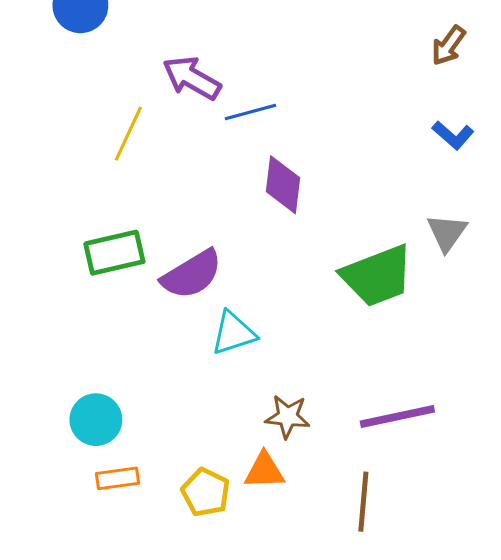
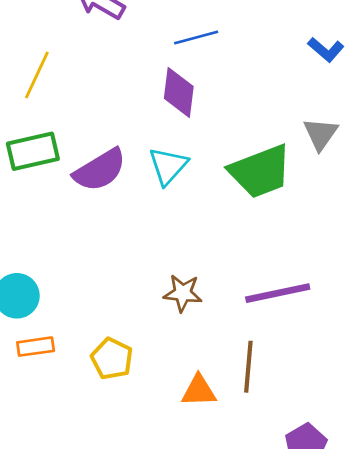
blue line: (250, 112) -> (196, 38), moved
yellow line: (128, 134) -> (37, 75), moved
cyan triangle: (233, 333) -> (168, 166), moved, turned -30
orange triangle: (264, 471) -> (199, 391), moved

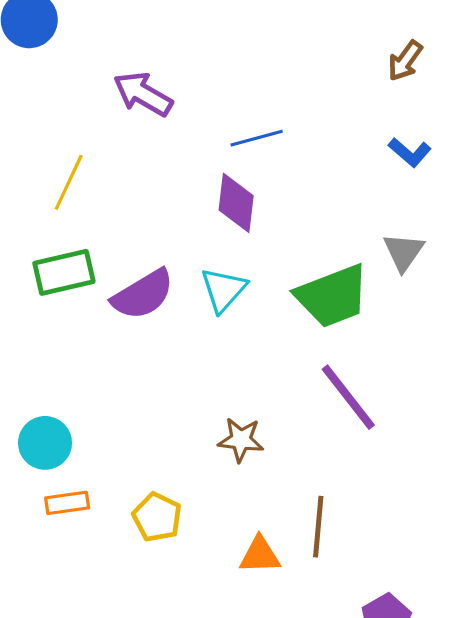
purple line: (278, 293) -> (348, 397), moved, turned 64

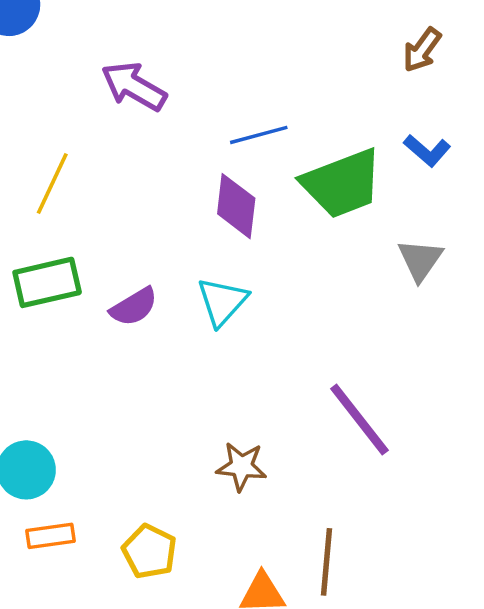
purple semicircle: (143, 294) -> (134, 307), size x0.7
green trapezoid: (332, 296) -> (342, 184), moved

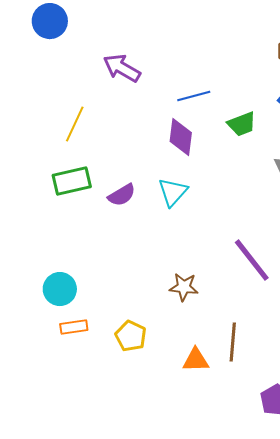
green trapezoid: (342, 184) -> (242, 124), size x0.6

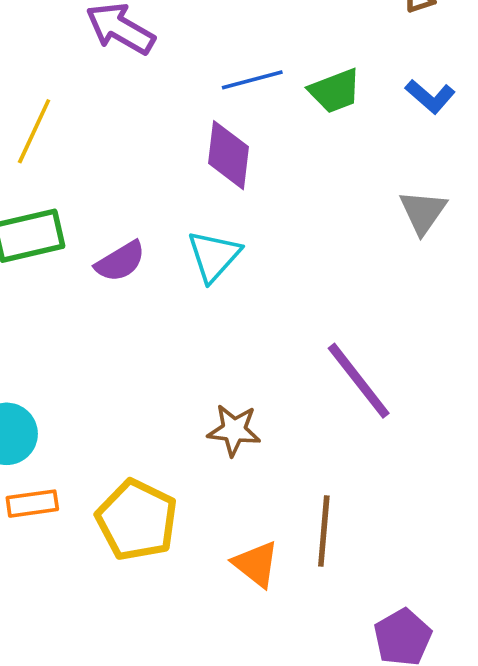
green trapezoid: (242, 124) -> (335, 91), moved
yellow pentagon: (131, 336) -> (137, 520), size x1.4
orange triangle: (196, 360) -> (256, 564), turned 40

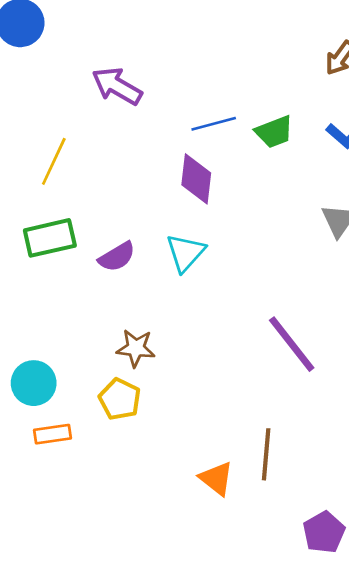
brown star: (234, 430) -> (136, 348), moved
yellow pentagon: (137, 520) -> (120, 399), moved, size x0.7

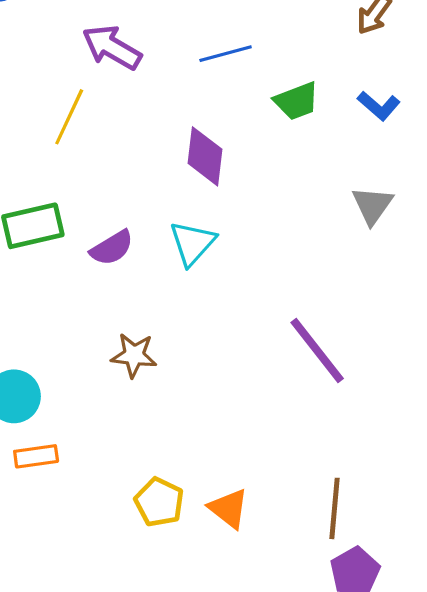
blue line: (214, 124) -> (226, 54), moved
yellow line: (54, 161) -> (69, 117), moved
yellow pentagon: (120, 399) -> (159, 502), moved
brown line: (266, 454) -> (334, 508), moved

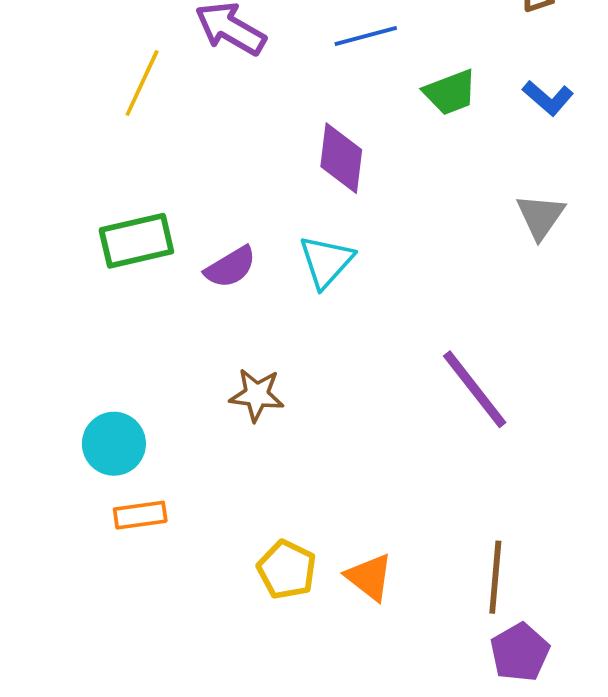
yellow line: (69, 117) -> (142, 83), moved

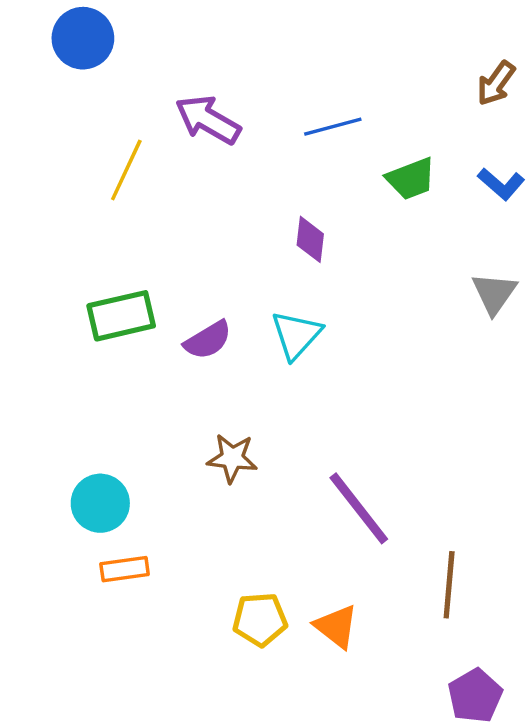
purple diamond: (341, 158) -> (310, 239), size x0.7
purple line: (475, 389) -> (359, 508), moved
yellow pentagon: (287, 570) -> (260, 619), turned -30
brown line: (495, 577) -> (449, 585), moved

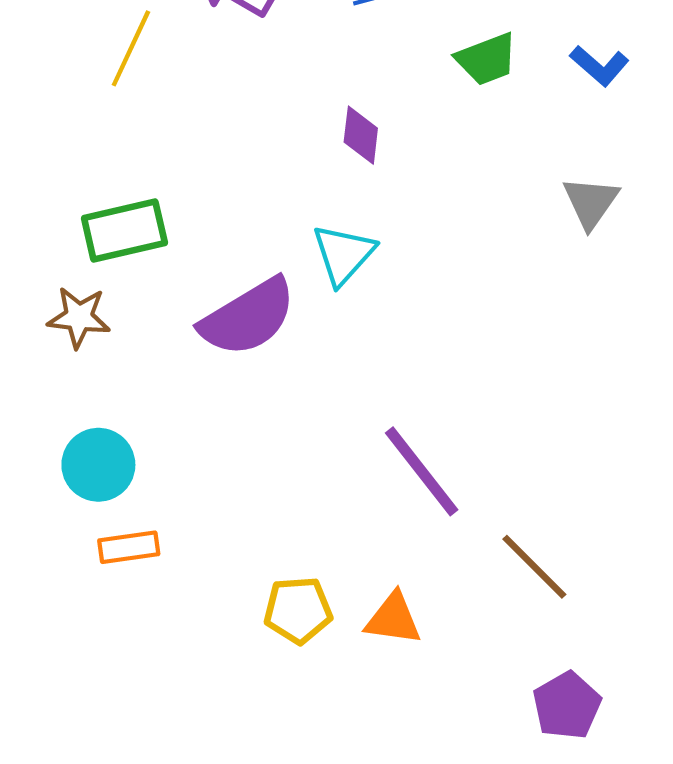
purple semicircle: (208, 340) -> (248, 317), moved, size x1.6
brown star: (232, 458) -> (79, 317), moved
brown line: (449, 585) -> (534, 567), turned -50
orange triangle: (336, 626) -> (393, 619), turned -30

